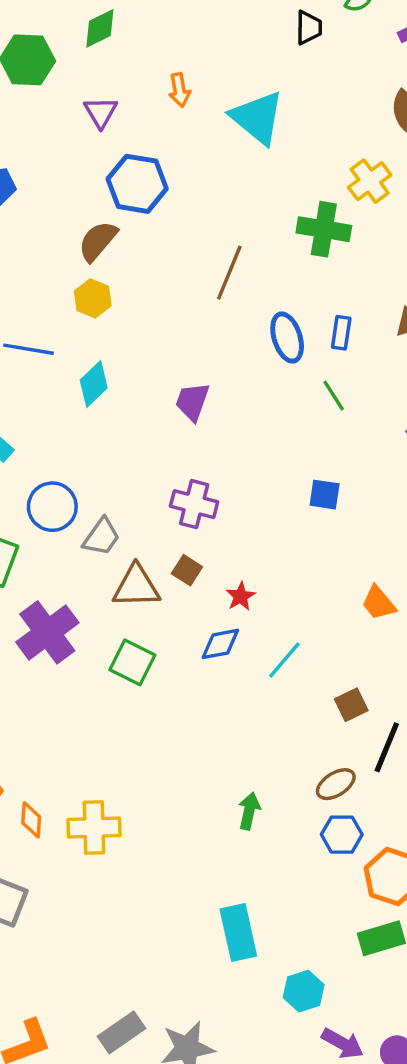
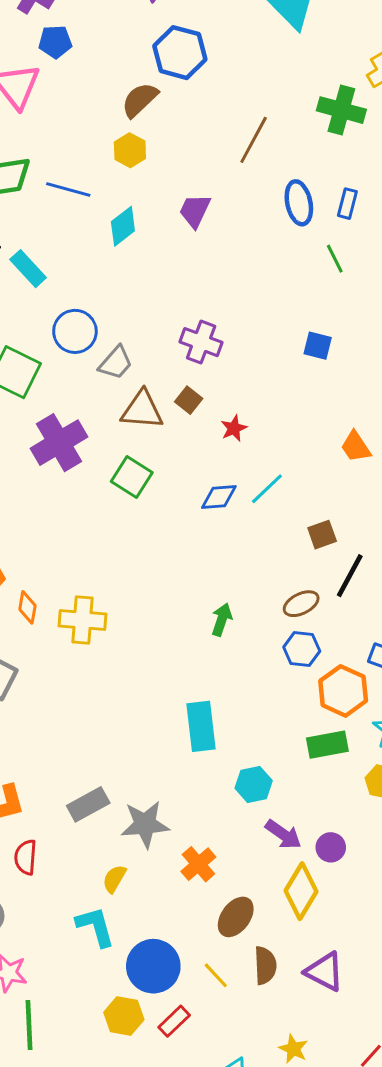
purple trapezoid: (192, 402) -> (195, 211), moved
blue diamond: (220, 644) -> (219, 497), moved

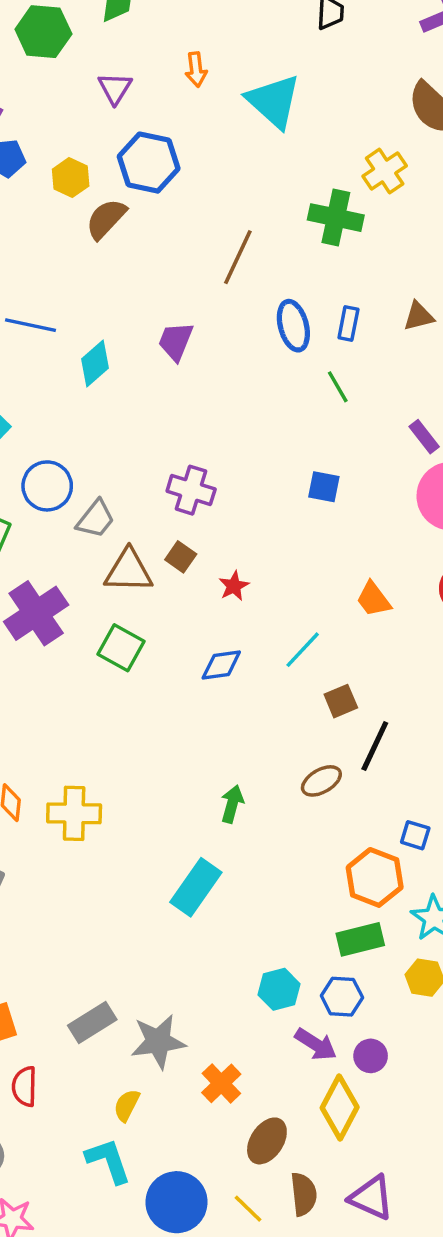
yellow hexagon: (130, 150) -> (71, 178), moved
cyan line: (267, 489) -> (303, 650), moved
blue hexagon: (302, 649) -> (342, 997), moved
cyan rectangle: (201, 726) -> (196, 887), moved, turned 45

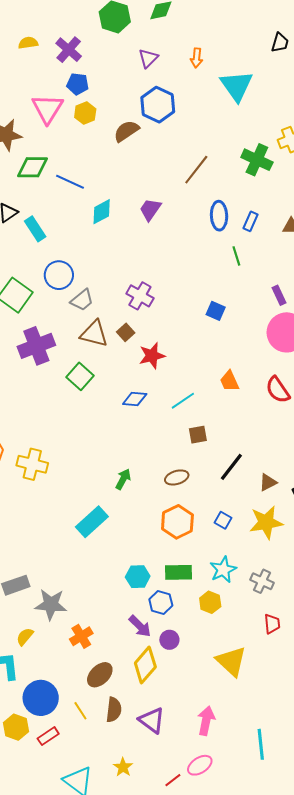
yellow hexagon: (71, 178) -> (85, 113), moved
red star: (234, 586) -> (152, 356), size x1.5
black line: (375, 746) -> (231, 467), moved
orange hexagon: (375, 877) -> (177, 522), moved
cyan hexagon: (279, 989) -> (138, 577), moved

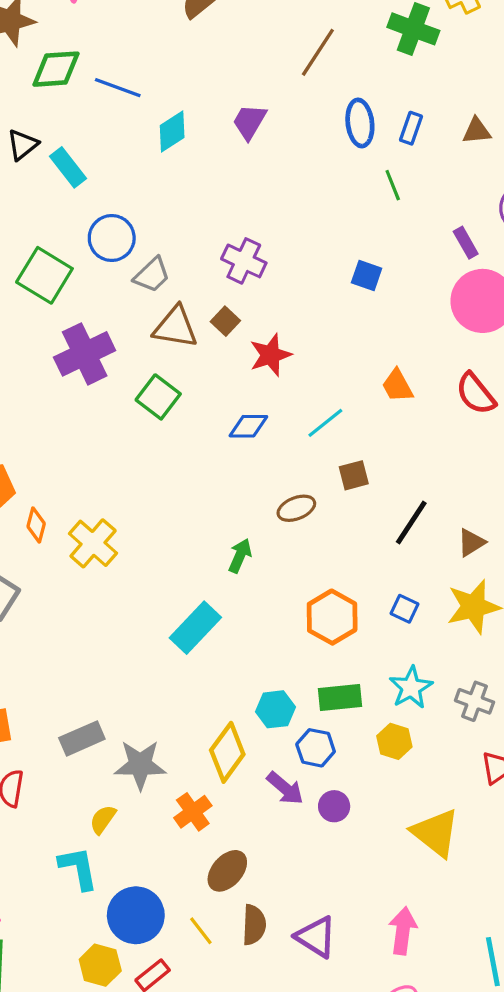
yellow cross: (32, 464) -> (93, 543), turned 32
brown ellipse: (177, 477) -> (296, 508), moved
yellow diamond: (145, 665) -> (227, 752), moved

